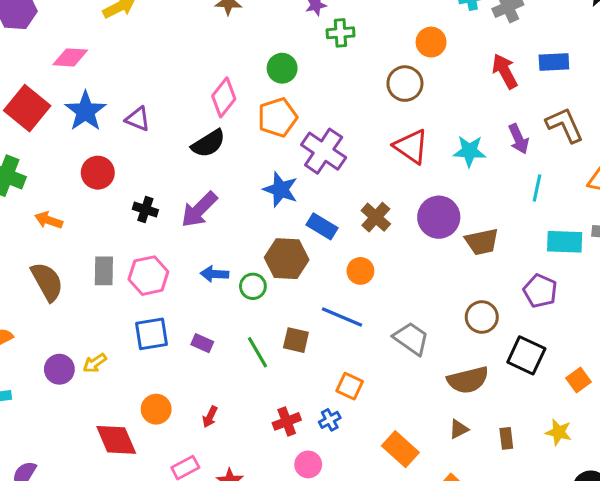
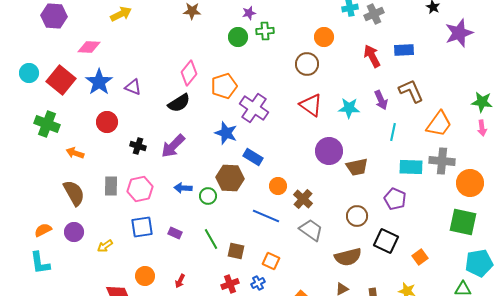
green circle: (282, 68) -> (238, 37), moved
brown cross: (376, 217) -> (303, 199), moved
brown square: (296, 340) -> (236, 251), moved
purple circle: (59, 369) -> (74, 232), moved

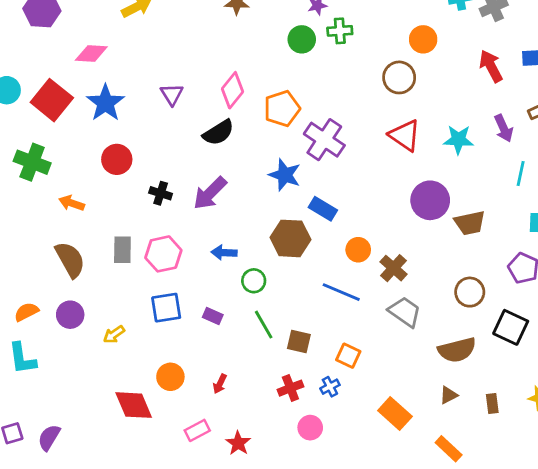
purple triangle: (133, 87) -> (172, 94), moved, turned 36
green circle: (208, 196) -> (254, 281), moved

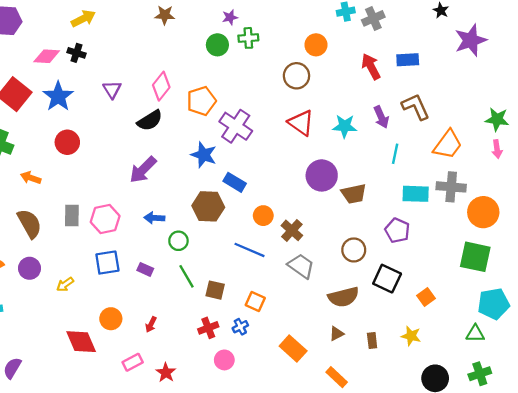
black cross: (161, 193) -> (76, 53), moved

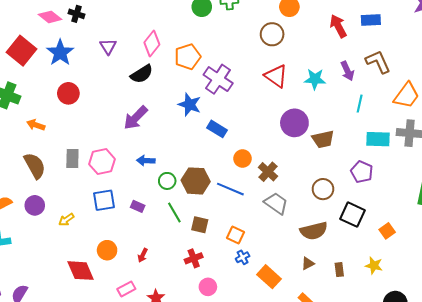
pink diamond: (47, 56) -> (50, 17), turned 35
brown hexagon: (208, 206) -> (196, 181), moved
blue cross: (240, 327) -> (243, 257), moved

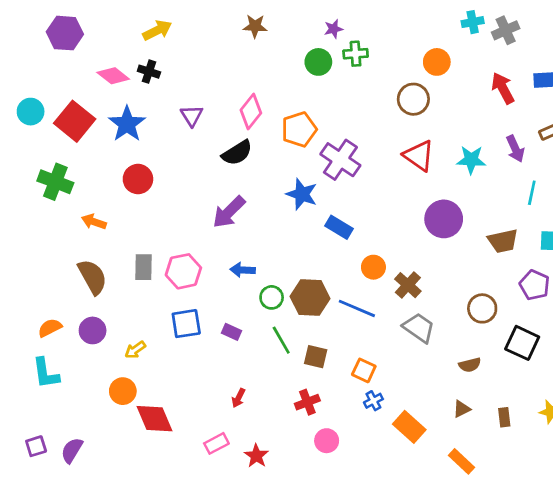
brown trapezoid: (323, 139) -> (503, 241), moved
brown semicircle: (314, 231) -> (470, 365), size x0.6
orange circle: (107, 250) -> (123, 391), moved

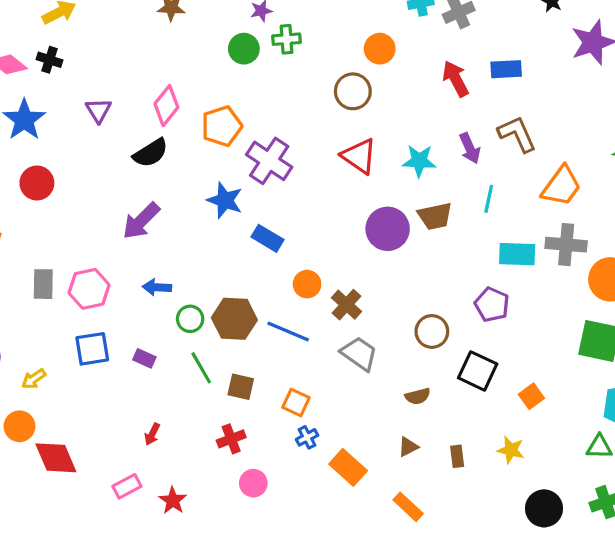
brown trapezoid: (503, 241) -> (435, 216), moved

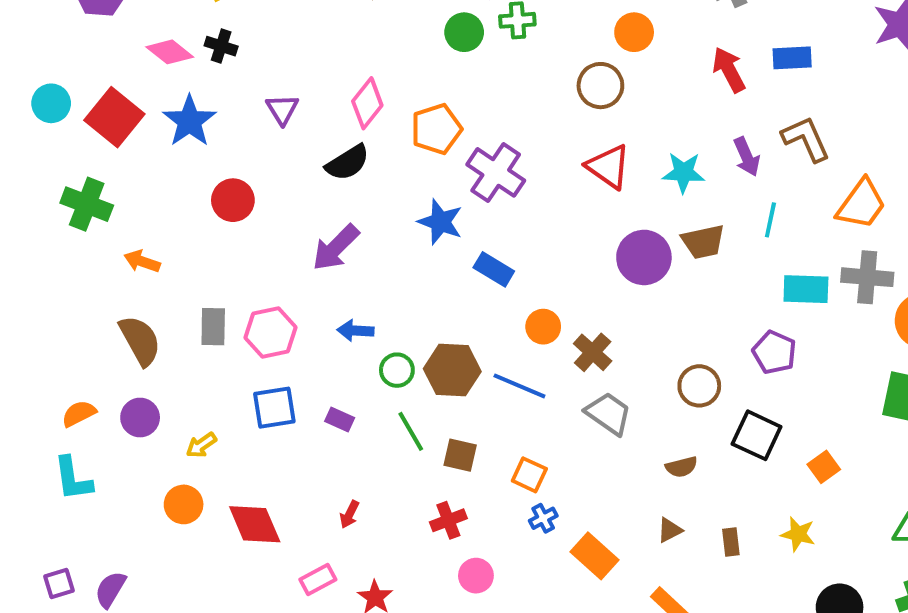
red circle: (37, 183) -> (233, 200), moved
red diamond: (56, 458) -> (255, 524), moved

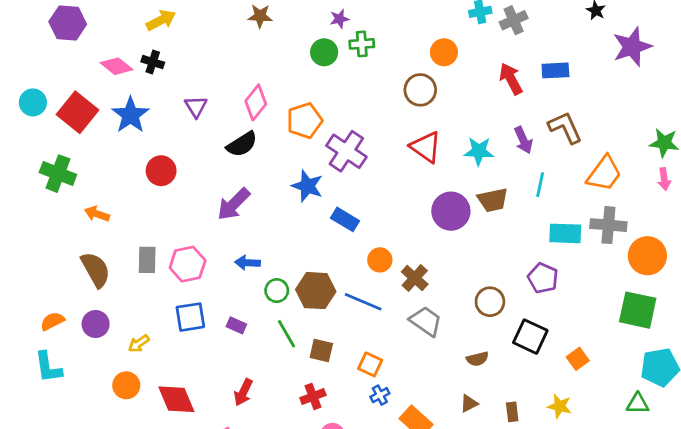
red arrow: (350, 514) -> (243, 392), size x1.4

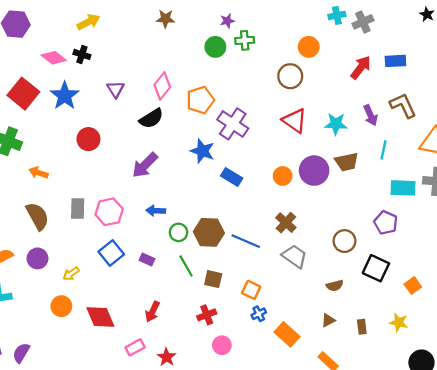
red arrow: (511, 79) -> (361, 68), turned 65
orange circle: (380, 260) -> (283, 176), moved
blue square: (190, 317) -> (111, 253), turned -30

